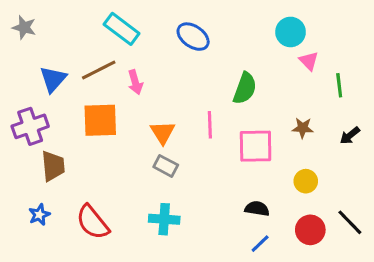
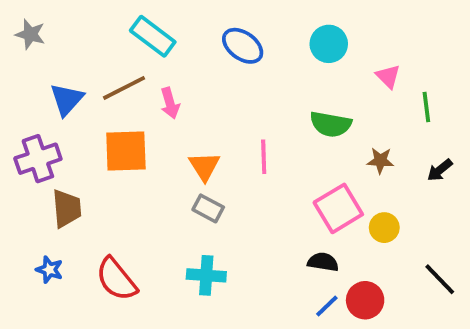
cyan circle: (291, 32) -> (329, 44), moved
green semicircle: (245, 88) -> (331, 124), moved, turned 80
pink square: (256, 146) -> (338, 208), moved, turned -30
blue star: (39, 215) -> (49, 270), turned -30
red circle: (310, 230) -> (365, 300), moved

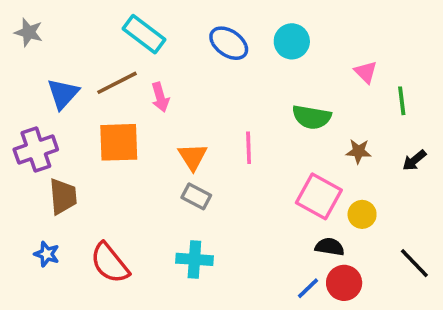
cyan circle: (329, 44) -> (292, 41), moved
pink square: (338, 208) -> (319, 196), turned -30
black semicircle: (323, 262) -> (330, 247), moved

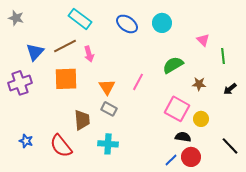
green semicircle: (312, 117) -> (173, 65), turned 140
pink line: (249, 148) -> (138, 82), turned 30
brown trapezoid: (63, 196) -> (82, 120), moved

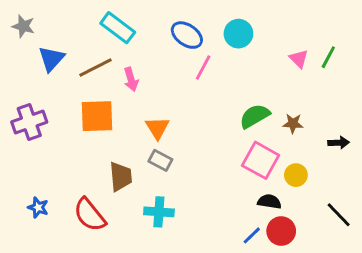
blue triangle: (35, 52) -> (51, 59), moved
green line: (223, 56) -> (328, 57), moved, turned 35
green semicircle: (173, 65) -> (255, 116), moved
pink line: (138, 82) -> (203, 67), moved
black arrow: (230, 89) -> (339, 143), moved, turned -144

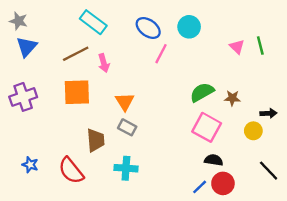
green line: (328, 57) -> (260, 46), turned -42
blue triangle: (51, 59) -> (27, 47), moved
yellow circle: (296, 175) -> (253, 131), moved

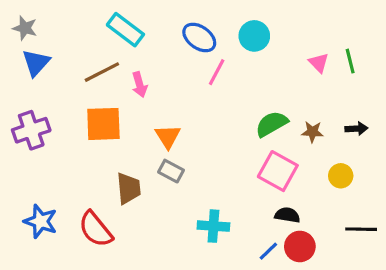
black arrow: (269, 113) -> (356, 129), moved
blue star: (30, 165) -> (41, 221), size x1.5
cyan cross: (126, 168) -> (213, 226), moved
black line: (269, 171) -> (361, 229), turned -45

